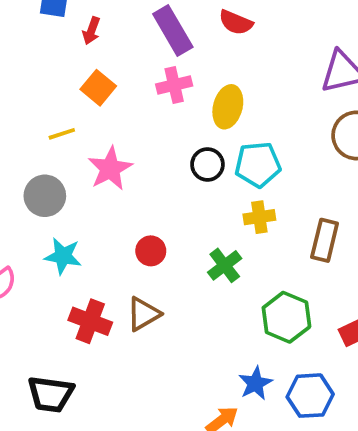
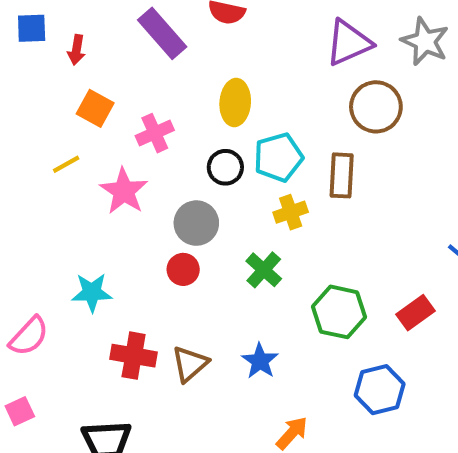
pink cross: (174, 85) -> (155, 133), moved
gray circle: (45, 196) -> (196, 223), moved
brown rectangle: (325, 240) -> (342, 175), moved
brown triangle: (143, 314) -> (190, 364), moved
blue star: (255, 383) -> (260, 361), moved

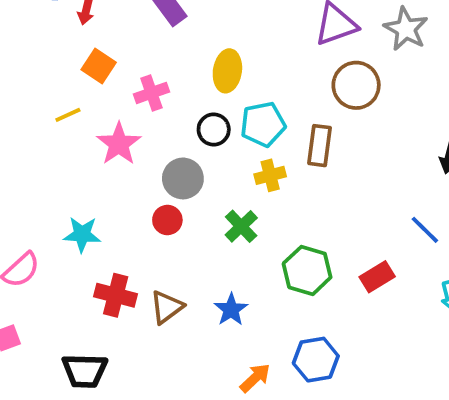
blue hexagon: (380, 390) -> (316, 360), moved

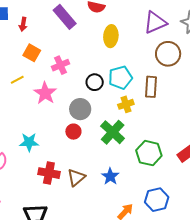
yellow ellipse: (227, 71) -> (111, 36), moved
green cross: (241, 226) -> (113, 132), size x1.4

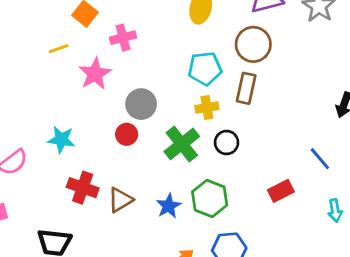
brown circle: (168, 54) -> (253, 44), moved
black circle: (95, 82) -> (227, 142), moved
green hexagon: (149, 153) -> (210, 198), moved

